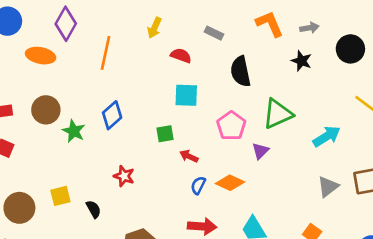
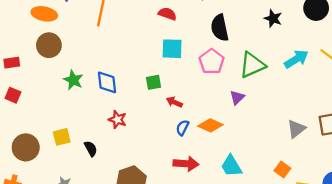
brown circle: (46, 110) -> (49, 45), moved
blue diamond: (112, 115) -> (107, 82), moved, turned -55
pink pentagon: (231, 126) -> (212, 61), moved
cyan arrow: (327, 136) -> (296, 59), moved

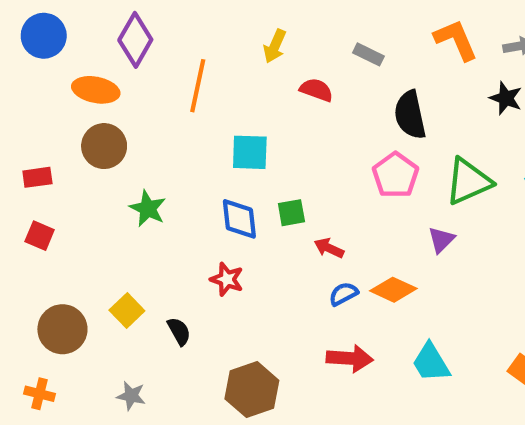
cyan square: (172, 49) -> (250, 152), moved
blue diamond: (107, 82) -> (239, 219), moved
blue semicircle: (183, 128) -> (343, 294), turned 35
yellow square: (62, 137) -> (127, 310), turned -30

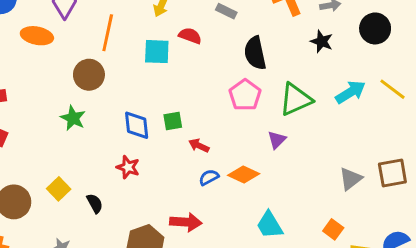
brown circle: (104, 146) -> (89, 75), moved
cyan square: (250, 152) -> (157, 52), moved
red arrow: (350, 358) -> (186, 222), moved

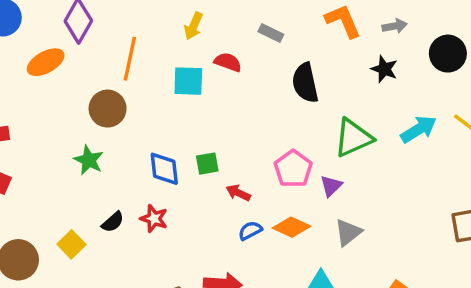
orange ellipse: (37, 36) -> (46, 62), turned -40
pink pentagon: (245, 95) -> (293, 169), moved
gray triangle: (351, 179) -> (348, 232), moved
black semicircle: (95, 203) -> (113, 222), moved, turned 78

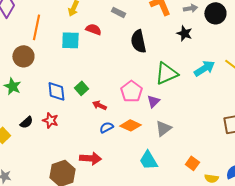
black circle: (448, 54) -> (215, 13), moved
green square: (207, 164) -> (81, 88), turned -32

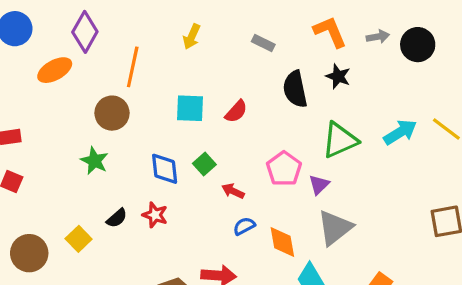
red semicircle: (93, 29) -> (236, 111), moved, turned 112
black star: (184, 33) -> (338, 76), moved
cyan square: (70, 40) -> (190, 108), moved
orange diamond: (130, 125) -> (282, 242), moved, turned 55
gray triangle: (163, 128) -> (335, 228), size x1.4

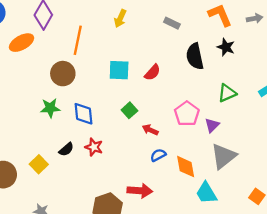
green triangle: (340, 140) -> (227, 93), size x0.7
green star: (94, 161) -> (50, 108), turned -30
blue diamond: (165, 169) -> (84, 114), moved

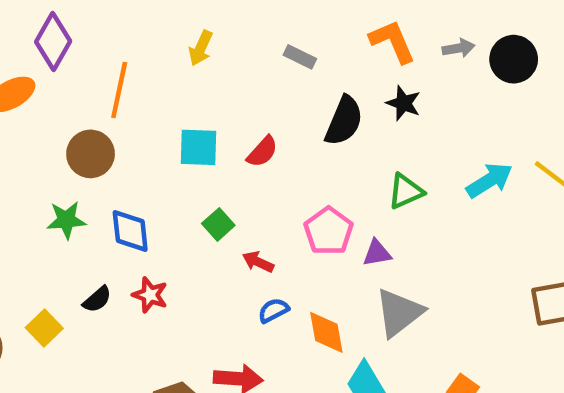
black semicircle: (195, 56) -> (344, 121), turned -145
purple triangle: (212, 125) -> (377, 253), turned 35

